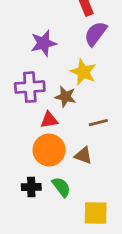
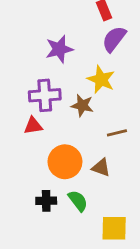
red triangle: (49, 120) -> (33, 126), moved

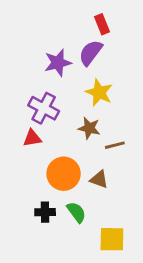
purple semicircle: (114, 39) -> (91, 53), moved
purple cross: (45, 95) -> (44, 108), turned 32
brown star: (82, 105) -> (89, 128), moved

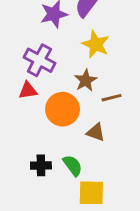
brown star: (89, 128) -> (86, 80), turned 30
orange circle: (64, 174) -> (63, 109), moved
yellow square: (112, 239) -> (91, 193), moved

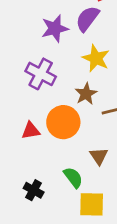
red triangle: (28, 90) -> (31, 131), moved
brown triangle: (96, 132) -> (99, 156), moved, turned 36
black cross: (41, 165) -> (34, 190), moved, turned 30

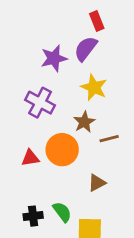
brown triangle: (99, 156) -> (97, 183), turned 36
green semicircle: (73, 177) -> (62, 212), moved
black cross: (34, 190) -> (33, 216), turned -36

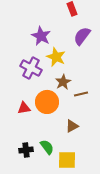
purple semicircle: (86, 49) -> (82, 36), moved
purple star: (54, 58) -> (41, 36), turned -30
yellow star: (94, 87) -> (56, 57), moved

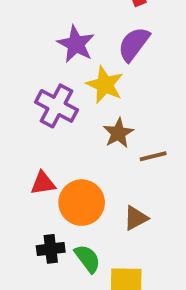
purple semicircle: (82, 36) -> (134, 44), moved
orange circle: (47, 102) -> (82, 203), moved
black cross: (26, 150) -> (51, 249), moved

